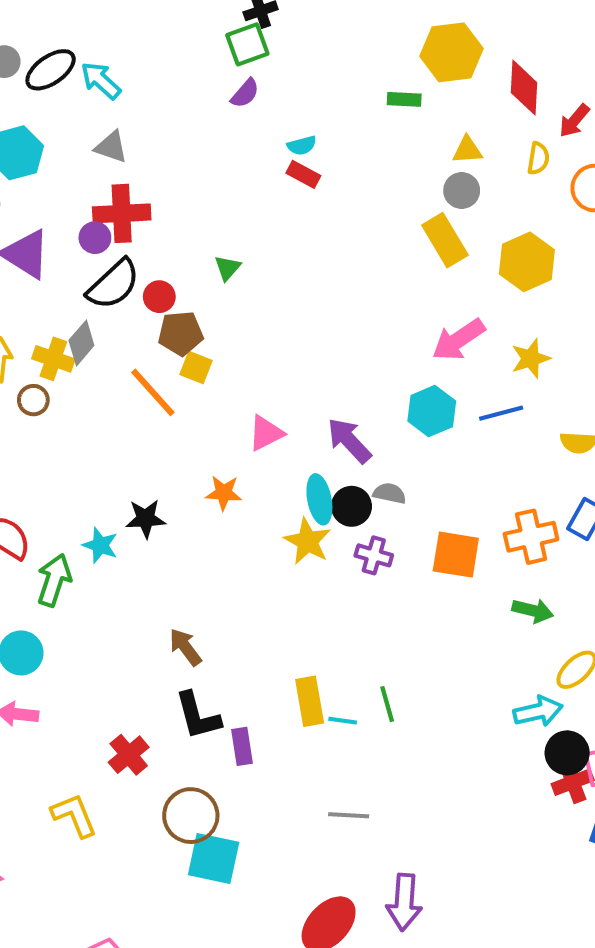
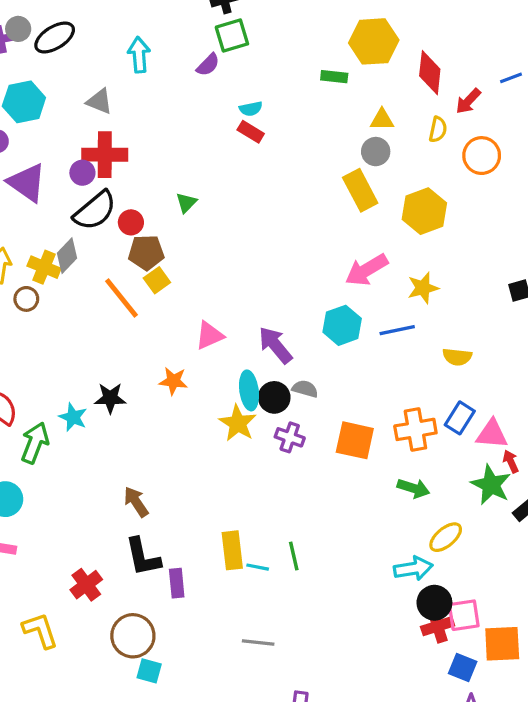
green square: (247, 44) -> (232, 36), moved
cyan arrow: (101, 80) -> (139, 55), moved, turned 40
yellow square: (196, 367) -> (157, 280), turned 30
cyan square: (214, 859) -> (149, 671), size x0.6

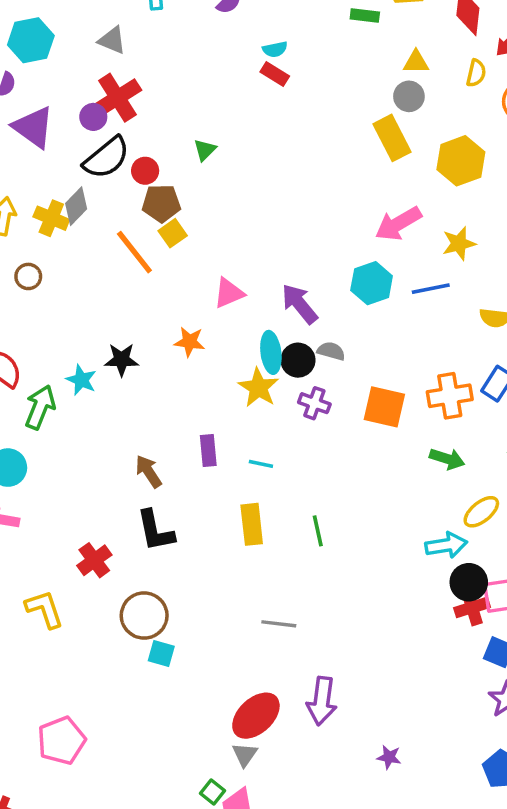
red cross: (105, 155) -> (117, 98), turned -33
brown circle: (26, 299) -> (28, 276), moved
cyan line: (258, 567) -> (261, 464), moved
purple rectangle: (177, 583) -> (208, 451), moved

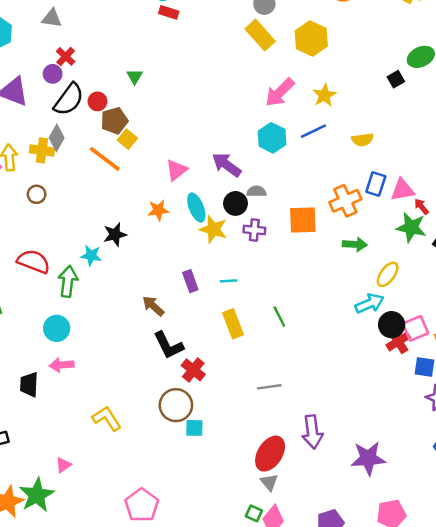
red cross: (117, 98) -> (66, 56), size x0.6
cyan ellipse: (271, 352) -> (196, 208), moved
red cross: (94, 560) -> (193, 370), moved
purple star: (389, 757) -> (368, 458), size x2.0

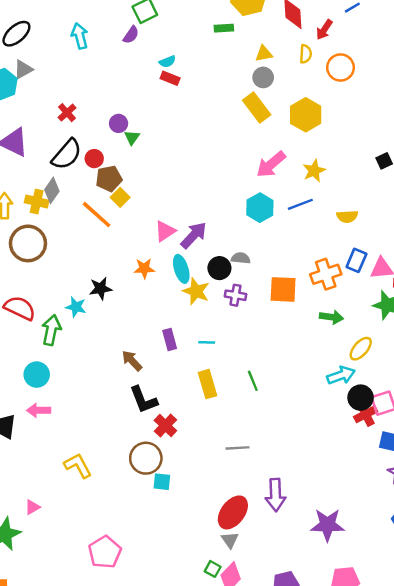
gray triangle: (52, 18) -> (23, 69), moved, turned -42
purple circle: (53, 74) -> (119, 123), moved
purple arrow: (227, 165) -> (194, 235), moved, turned 92
brown circle: (37, 194) -> (28, 243), size x2.0

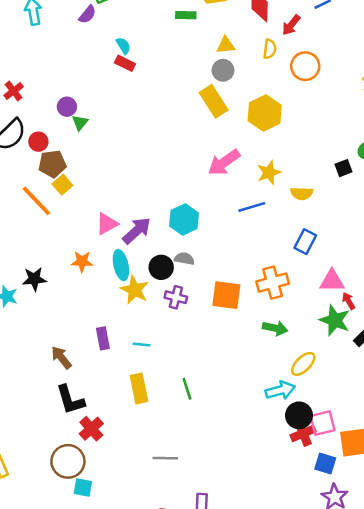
cyan semicircle: (167, 62) -> (123, 46), turned -105
cyan hexagon: (260, 208) -> (184, 219), moved
yellow semicircle: (347, 217) -> (302, 193), moved
blue rectangle: (356, 260) -> (305, 242), moved

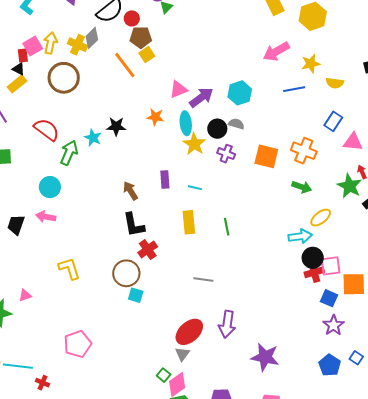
pink triangle: (332, 281) -> (353, 142), moved
orange cross: (273, 283) -> (304, 151), turned 30

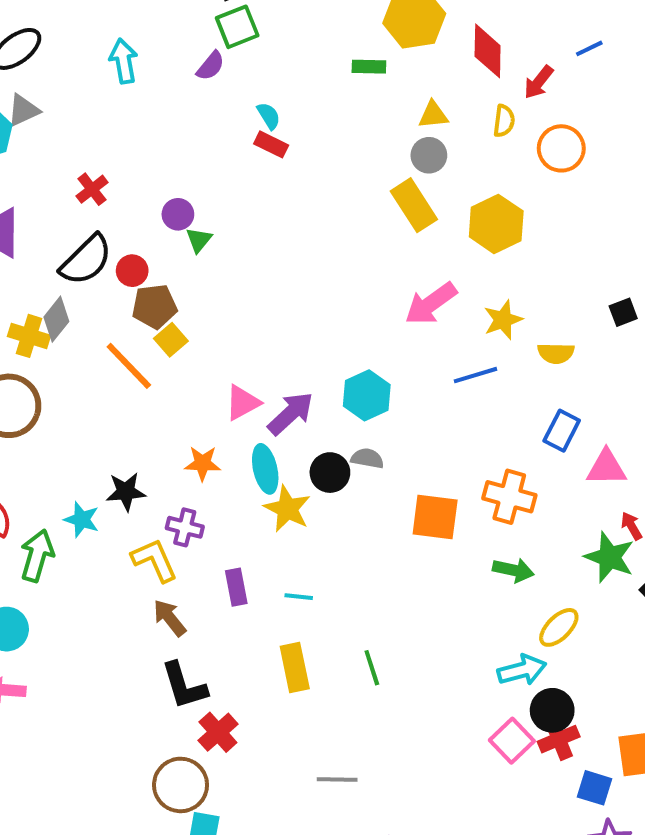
purple cross: (226, 154) -> (185, 527), moved
pink square: (331, 266) -> (512, 741), moved, turned -30
yellow L-shape: (69, 269) -> (155, 560), moved

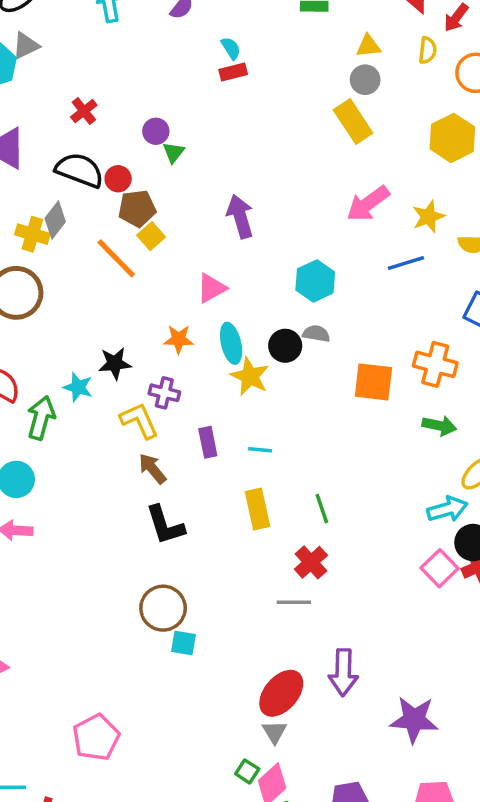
red rectangle: (271, 144) -> (233, 72), turned -40
yellow hexagon: (496, 224) -> (452, 138), moved
black semicircle: (86, 260) -> (79, 170), turned -114
purple arrow: (291, 413) -> (240, 216), moved, turned -63
red cross: (218, 732) -> (311, 562), moved

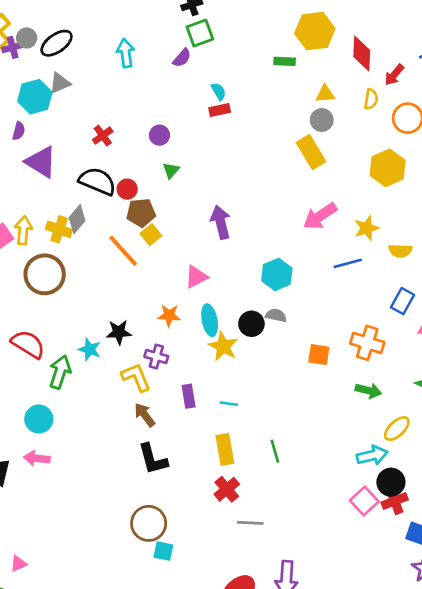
purple circle: (156, 131) -> (159, 135), moved
orange square: (373, 382) -> (319, 355), size x0.7
red cross: (311, 562) -> (227, 489), moved

